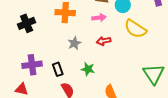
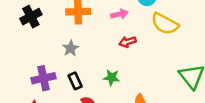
black cross: (27, 23) -> (31, 17), moved
gray star: (74, 43) -> (71, 48), moved

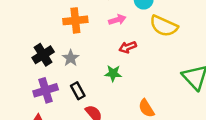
black cross: (31, 17) -> (43, 55), moved
green star: (112, 78) -> (113, 73), moved

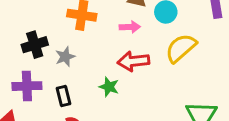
yellow semicircle: (164, 26) -> (181, 48), turned 100
red arrow: (128, 47) -> (133, 61), size x1.5

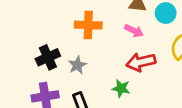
pink arrow: (130, 27) -> (134, 31), turned 36

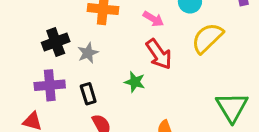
red arrow: (141, 62) -> (159, 54), turned -116

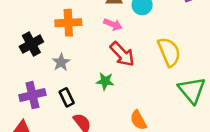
yellow semicircle: (207, 38) -> (169, 52), moved, turned 120
black cross: (56, 42) -> (31, 44), moved

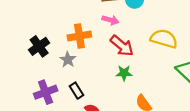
orange cross: (68, 23) -> (79, 36), moved
yellow semicircle: (169, 52) -> (164, 39), turned -44
green star: (105, 81) -> (124, 73), moved

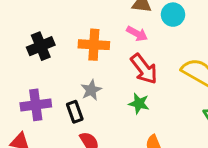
gray star: (68, 60) -> (91, 90), moved

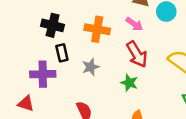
black cross: (41, 46) -> (53, 25), turned 30
black rectangle: (75, 112) -> (62, 53), moved

